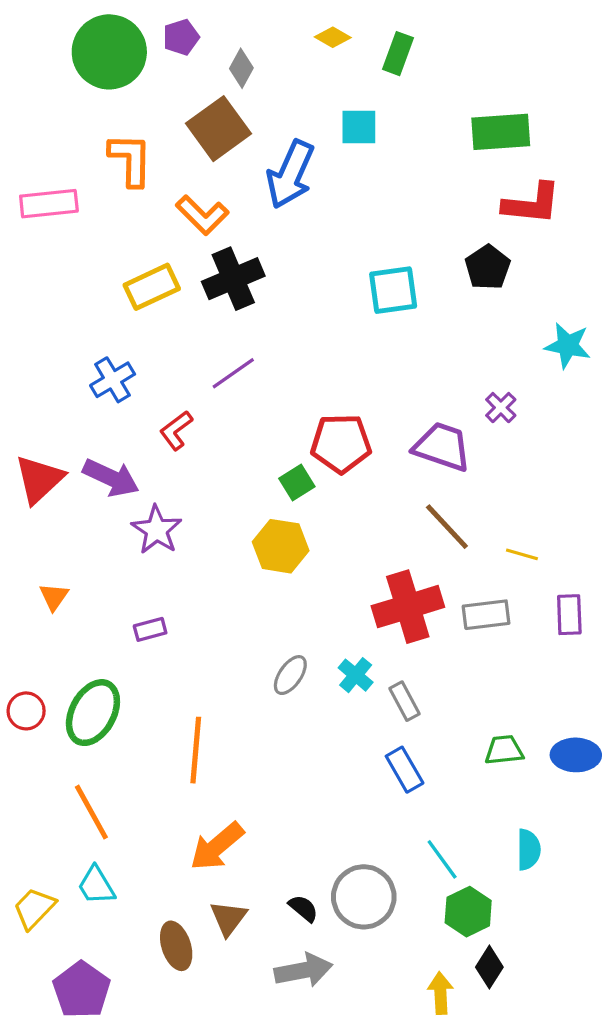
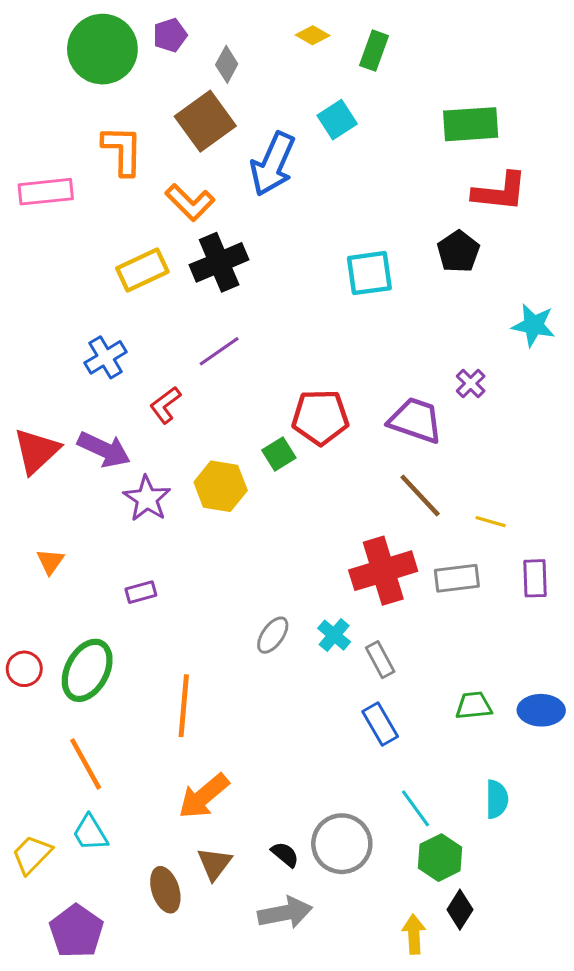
cyan square: (359, 127) -> (337, 120), turned -33
yellow hexagon: (281, 546) -> (221, 486), moved

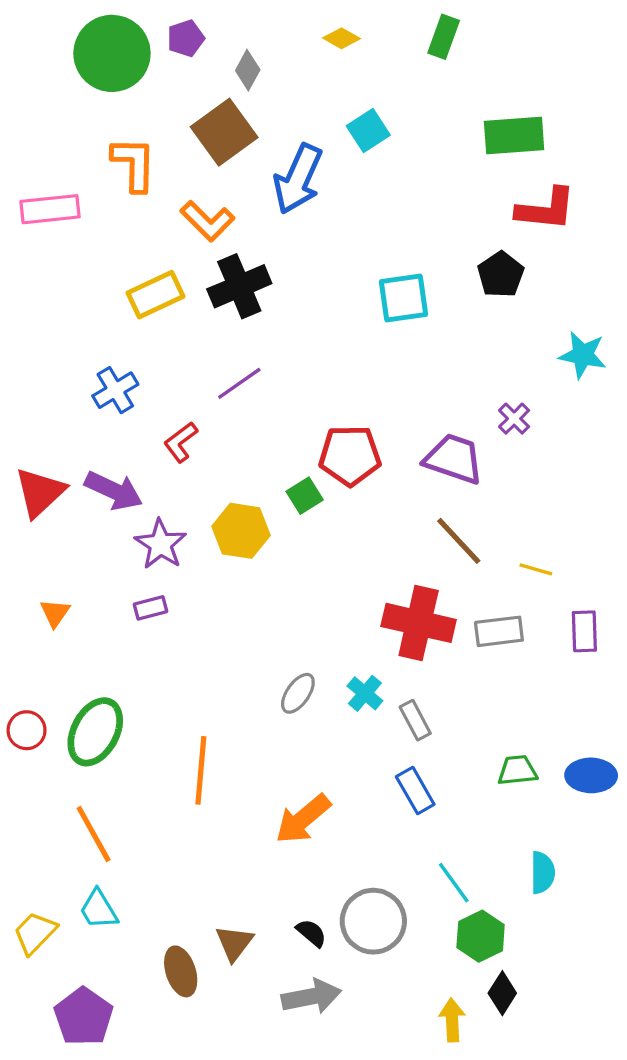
green rectangle: (374, 51) -> (444, 37), moved
red cross: (383, 571) -> (419, 623), turned 30
purple rectangle: (141, 592) -> (151, 608), moved
orange arrow: (204, 796) -> (303, 819), moved

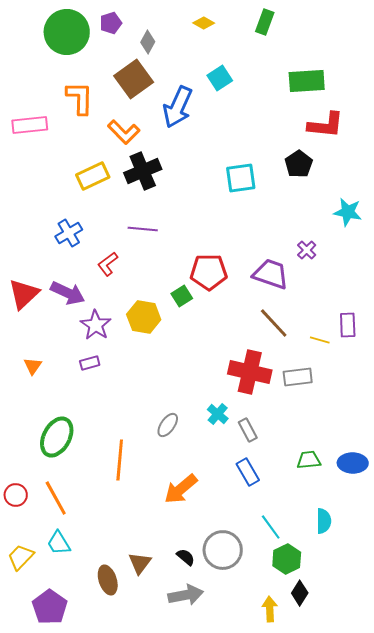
purple line: (239, 383) -> (143, 229), turned 40
purple rectangle: (584, 631) -> (348, 325), moved
gray ellipse: (298, 693) -> (168, 425), moved
red circle: (27, 730) -> (16, 495), moved

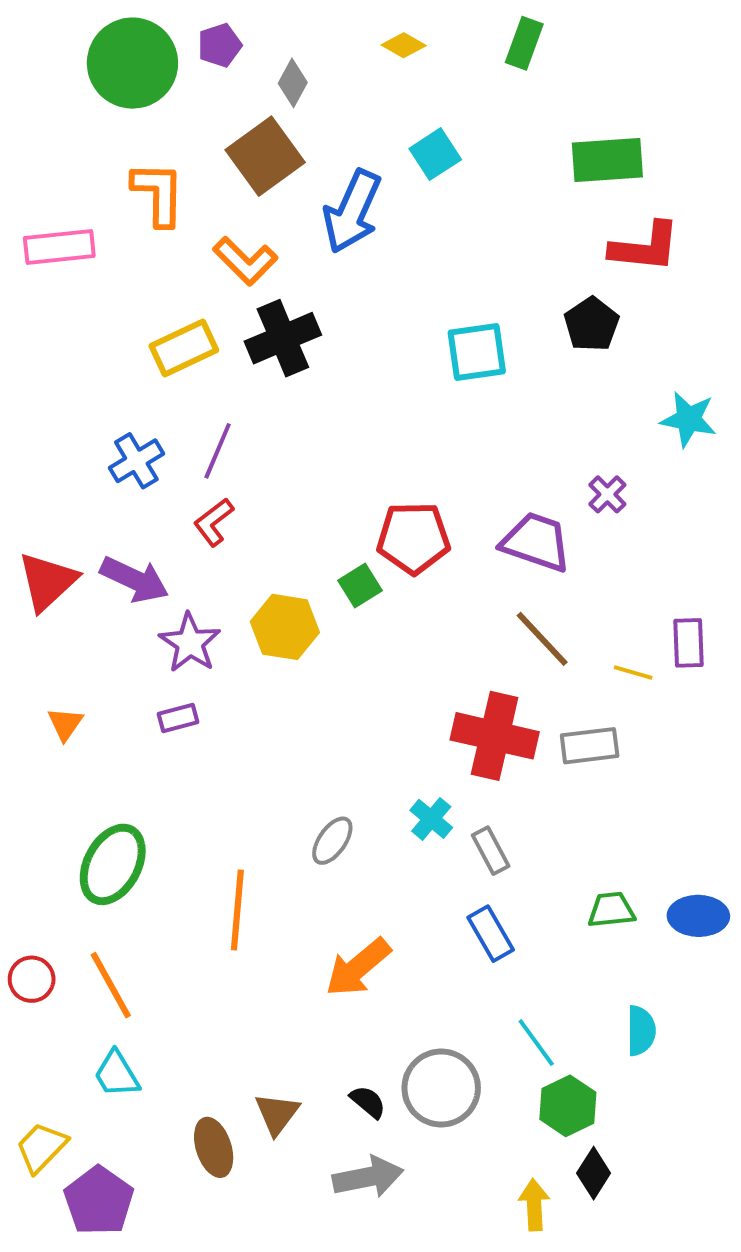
purple line: (143, 229) -> (218, 451), moved, turned -72
yellow trapezoid: (21, 557) -> (41, 1147), moved

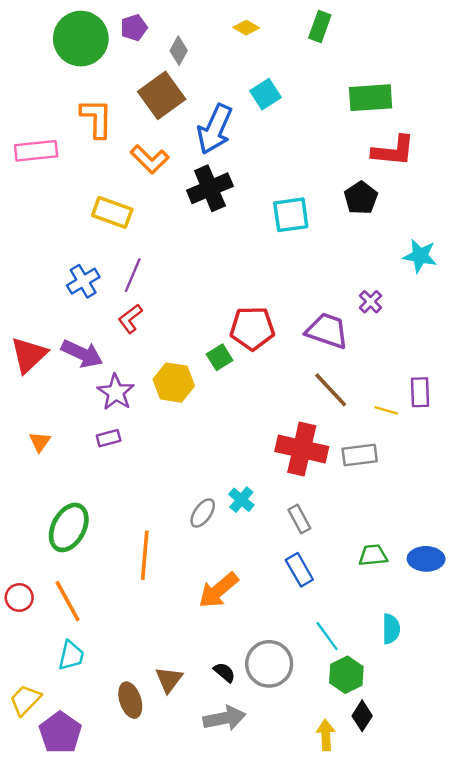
black cross: (283, 338) -> (210, 188), moved
yellow rectangle: (184, 348) -> (112, 212), turned 45
cyan cross: (431, 819) -> (241, 500), moved
cyan trapezoid: (117, 1074) -> (71, 655), turned -136

